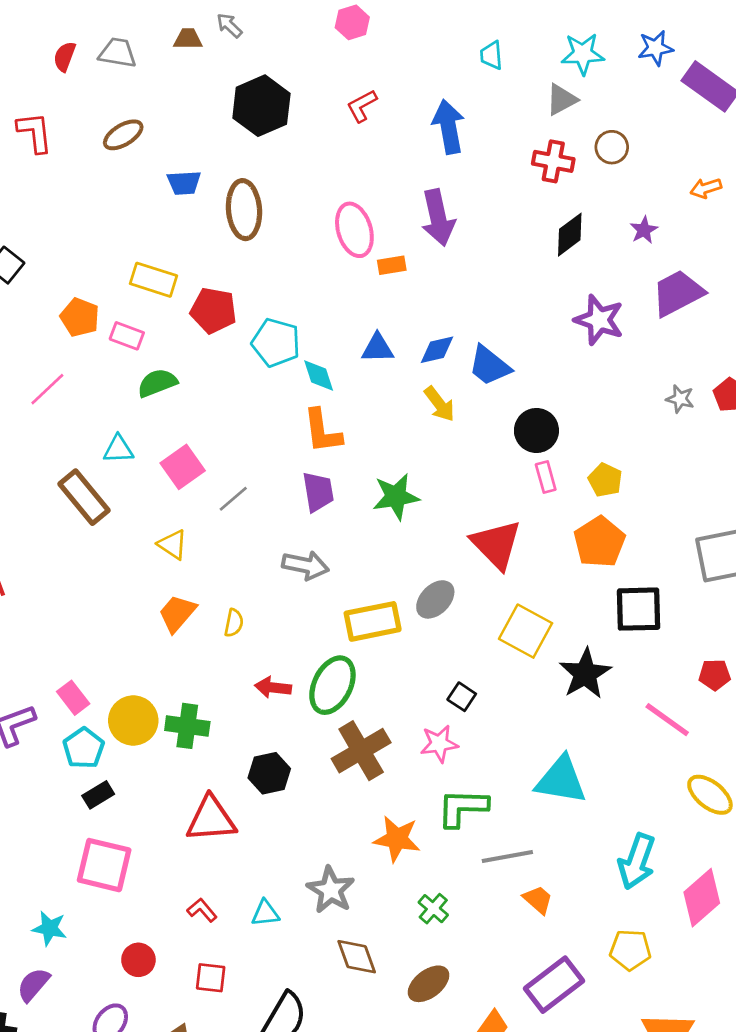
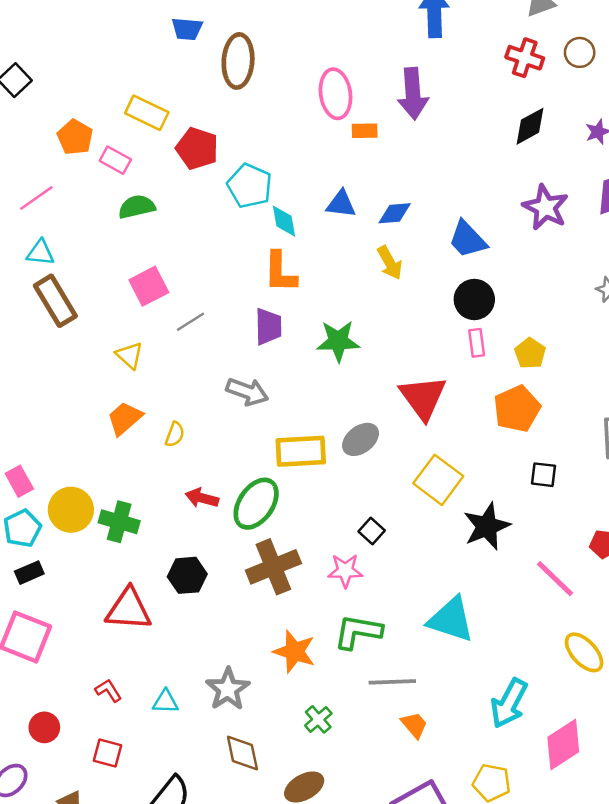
blue trapezoid: (489, 366) -> (468, 239), moved
cyan triangle: (118, 449) -> (40, 253), moved
black square: (639, 609) -> (543, 475), size x0.6

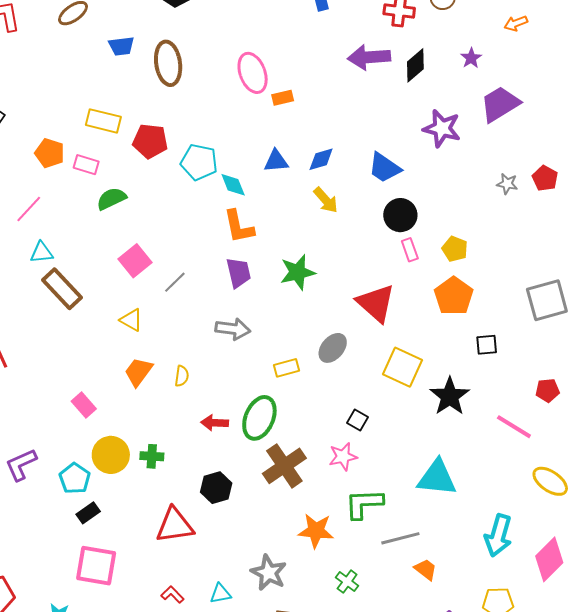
purple arrow: (413, 94) -> (369, 57), moved, turned 102
yellow rectangle: (301, 451) -> (286, 368), size x0.6
pink rectangle: (19, 481) -> (84, 405), moved
green cross: (119, 522) -> (152, 456), size x0.7

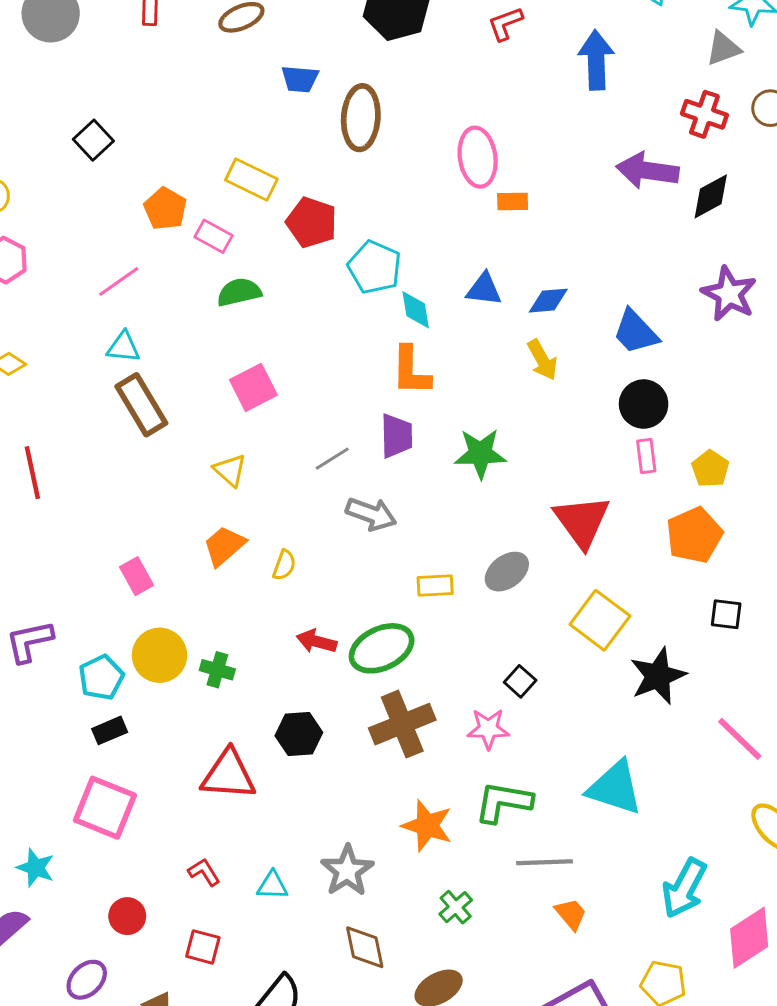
gray line: (175, 282) -> (332, 459), moved
green ellipse: (259, 418) -> (382, 648), turned 30

